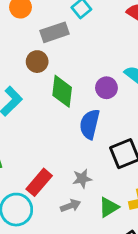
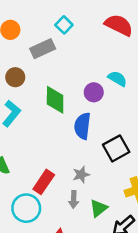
brown circle: (37, 62) -> (15, 77), moved
gray arrow: (71, 206) -> (74, 199), turned 119
green triangle: (109, 207) -> (99, 208), moved

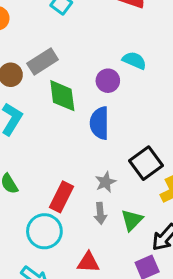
gray rectangle: (43, 49) -> (43, 61), moved
black square: (116, 148) -> (146, 163), moved

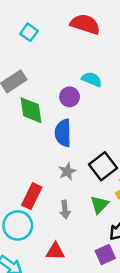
gray star: (106, 182) -> (67, 171), moved
green triangle: (132, 220) -> (99, 205), moved

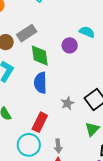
blue semicircle: (63, 133) -> (40, 83), moved
gray arrow: (65, 210) -> (58, 146), moved

